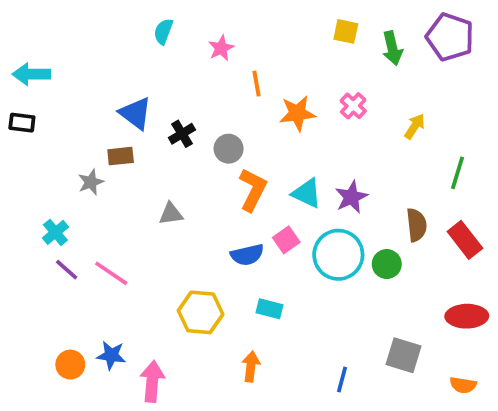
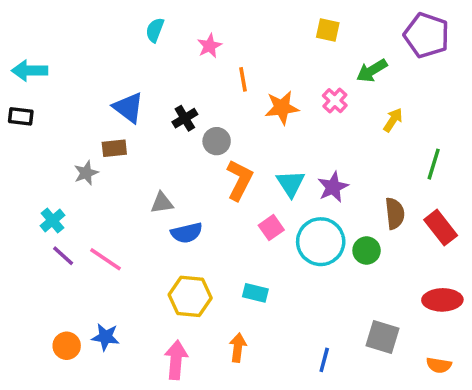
green arrow: (392, 48) -> (372, 71), moved, turned 72
black cross: (182, 134) -> (185, 118), moved
cyan triangle: (307, 193) -> (291, 183), turned 32
blue semicircle: (247, 255) -> (187, 233), moved
pink arrow: (152, 381) -> (176, 360), moved

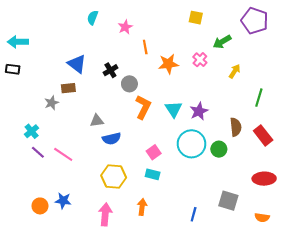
pink square: (271, 228) -> (154, 152), moved

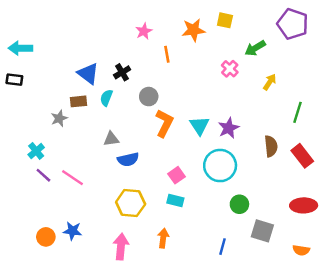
cyan semicircle: (93, 18) -> (106, 98), moved
orange star: (168, 64) -> (193, 30), moved
black cross: (110, 70) -> (122, 72), moved
green circle: (219, 149) -> (239, 204), moved

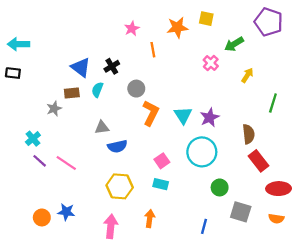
red rectangle: (302, 156) -> (259, 161), moved
orange semicircle: (301, 250) -> (276, 219), moved

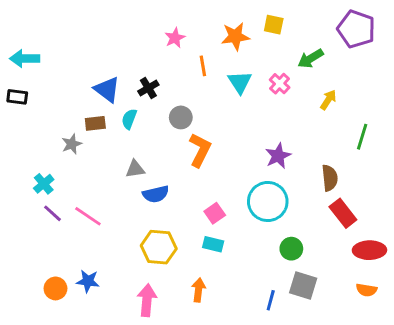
cyan triangle: (183, 115) -> (240, 82), moved
gray square: (241, 212) -> (303, 286), moved

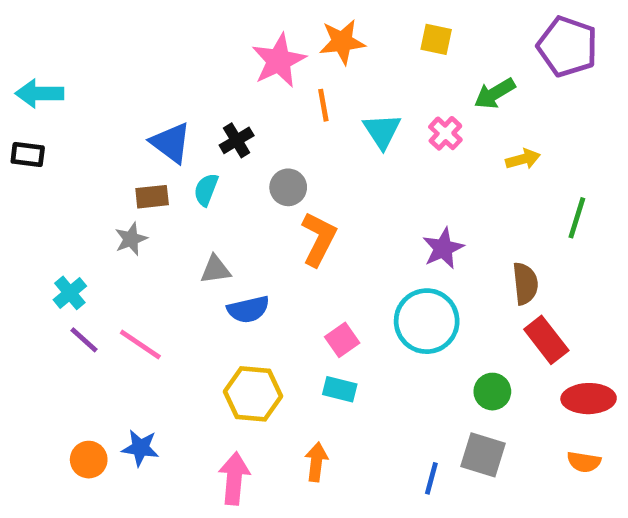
orange star: (235, 36) -> (342, 42), moved
pink star: (175, 38) -> (279, 61), size x1.6
yellow arrow: (328, 100) -> (523, 159), turned 42
gray star: (72, 144) -> (131, 239), moved
green circle: (291, 249) -> (492, 392), moved

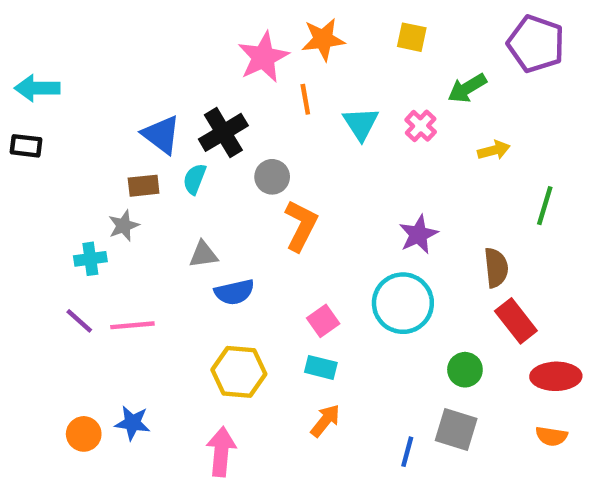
black cross: (237, 140) -> (223, 132), size x1.5
cyan cross: (70, 293) -> (90, 259), moved, turned 32
pink line: (140, 345) -> (132, 325), turned -39
orange arrow: (316, 462) -> (325, 421), moved, turned 32

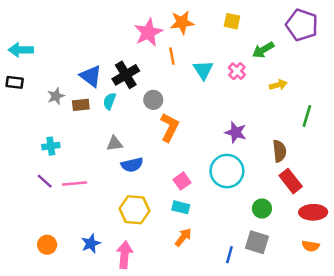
gray star: (124, 226) -> (56, 96), moved
purple star: (418, 234) -> (236, 132), turned -30
blue star: (132, 423) -> (91, 243), moved, turned -30

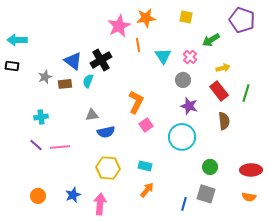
gray circle: (153, 100) -> (183, 80), moved
pink square: (182, 181) -> (146, 125), moved
red rectangle: (291, 181) -> (219, 91), moved

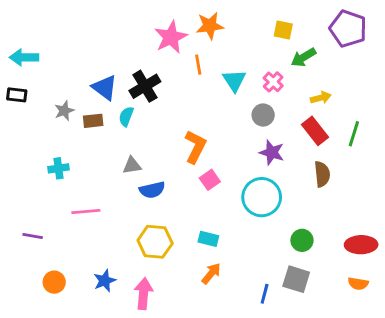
yellow square: (186, 17) -> (283, 30), moved
purple line: (36, 145) -> (33, 236), moved, turned -32

